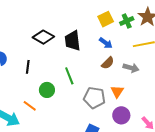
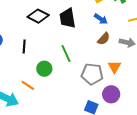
purple circle: (121, 115) -> (111, 94), moved

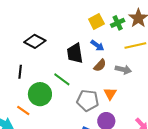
black trapezoid: (68, 18) -> (75, 53), moved
green line: (66, 53) -> (62, 79), turned -30
green circle: (44, 69) -> (40, 94), size x1.5

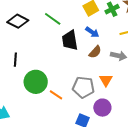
black diamond: (35, 41) -> (18, 21), moved
green line: (62, 79) -> (53, 19), moved
orange line: (23, 111) -> (56, 95), moved

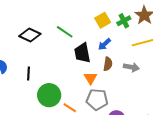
blue arrow: (92, 32) -> (104, 44), turned 104
brown semicircle: (95, 52) -> (108, 64), turned -32
orange triangle: (106, 80) -> (90, 78), moved

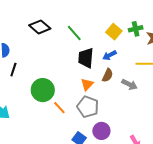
yellow square: (103, 20) -> (114, 32), turned -35
green cross: (124, 21) -> (136, 29), moved
black line: (28, 73) -> (13, 70), moved

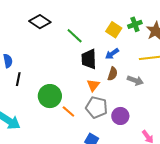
black diamond: (40, 27) -> (40, 22), moved
purple circle: (101, 131) -> (120, 116), moved

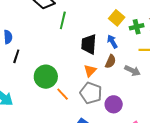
green cross: (135, 24) -> (137, 27), moved
green line: (75, 36) -> (63, 20), moved, turned 54
blue arrow: (112, 54) -> (112, 42), turned 88

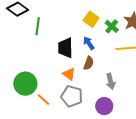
green cross: (137, 27) -> (112, 26), turned -32
orange triangle: (90, 71) -> (69, 74), turned -32
gray arrow: (132, 71) -> (111, 81), moved, turned 56
purple circle: (114, 104) -> (104, 106), moved

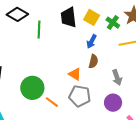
blue arrow: (89, 43) -> (92, 41), turned -112
black trapezoid: (65, 48) -> (69, 17), moved

